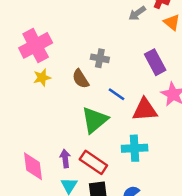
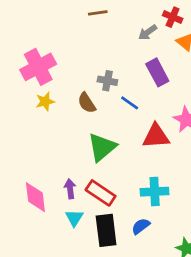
purple rectangle: (155, 62) -> (157, 72), moved
blue line: (117, 94) -> (130, 103), moved
cyan cross: (135, 148) -> (155, 192), moved

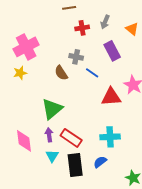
red cross: (173, 17) -> (82, 28), moved, turned -32
gray arrow: (148, 32) -> (105, 22), turned -32
yellow star: (45, 102) -> (20, 73), moved
green triangle: (102, 147) -> (52, 109), moved

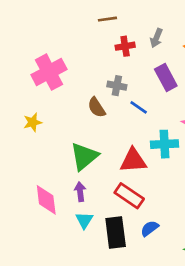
yellow star: (20, 73) -> (33, 122), moved
red triangle: (111, 97) -> (133, 160), moved
cyan cross: (110, 137) -> (164, 144), moved
red rectangle: (71, 138) -> (129, 196), moved

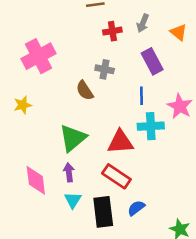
blue line: (139, 107) -> (142, 96), moved, turned 54

